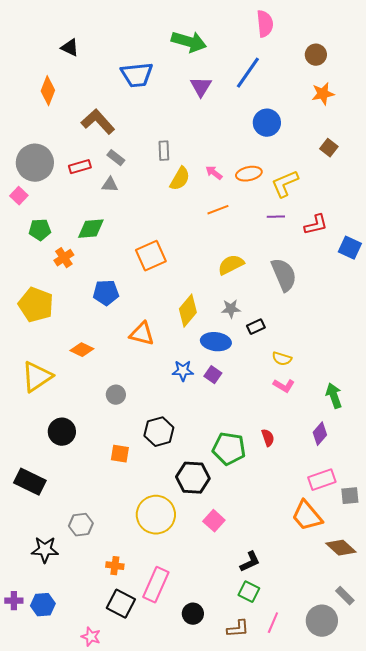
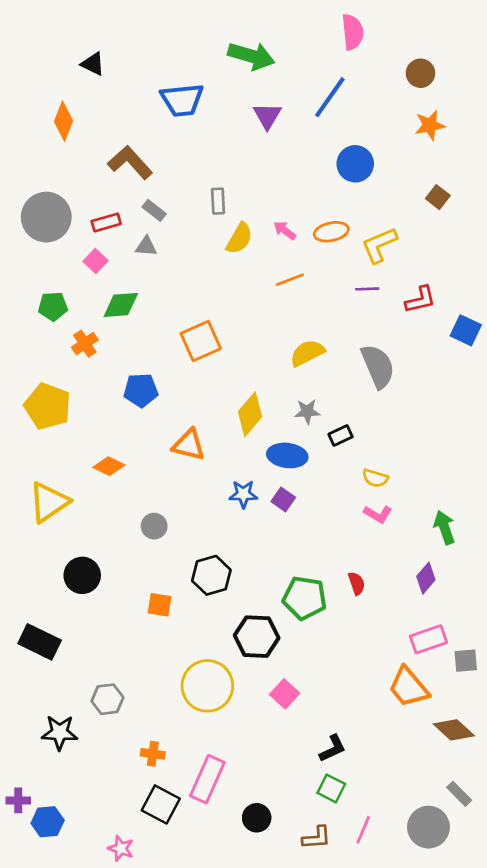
pink square: (19, 196) -> (95, 261), moved
blue hexagon: (43, 605) -> (48, 822), moved

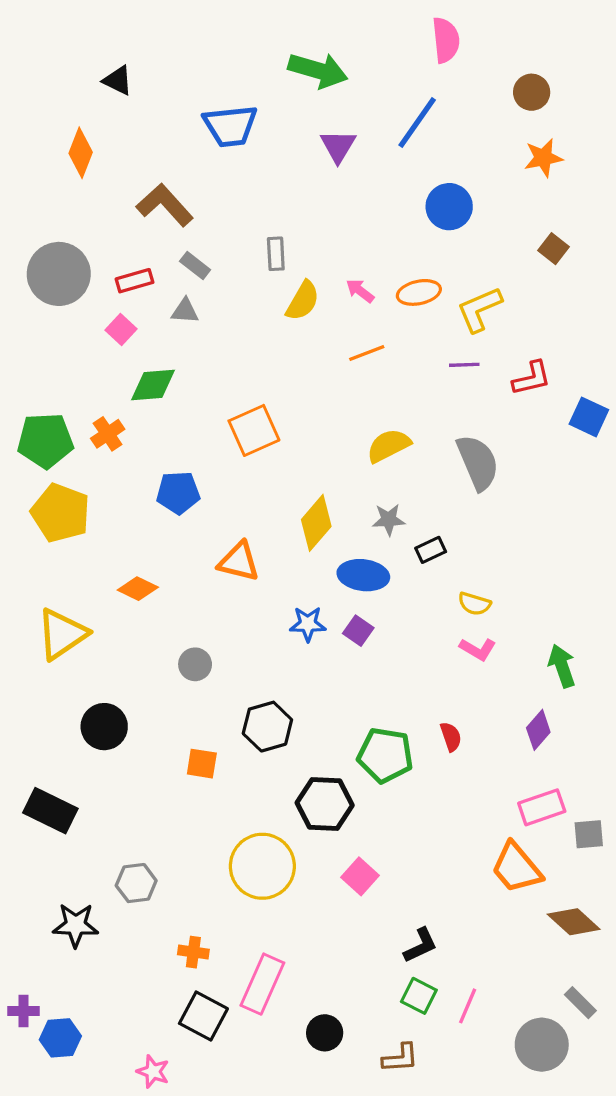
green pentagon: (53, 306) -> (45, 441), moved, size x1.5
pink line: (363, 830) -> (468, 1006), moved

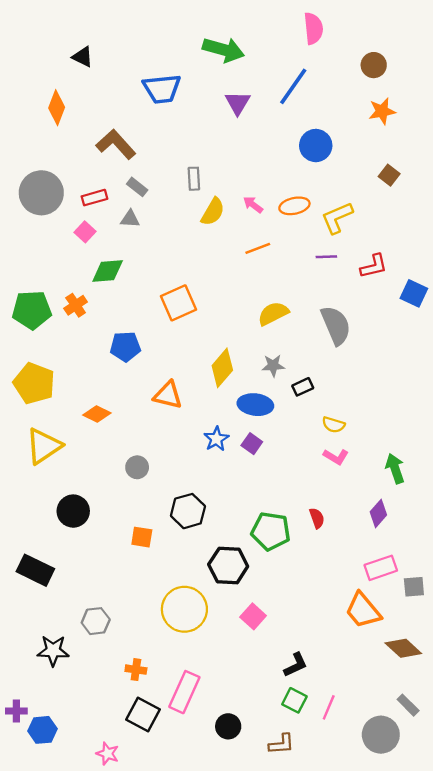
yellow pentagon: (60, 513) -> (34, 383), moved
blue star: (308, 624) -> (216, 439), turned -30

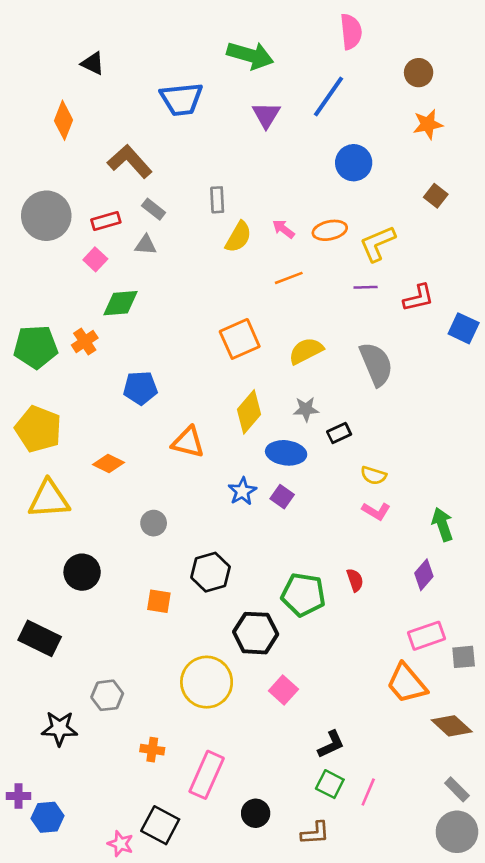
orange square: (179, 303) -> (240, 339), moved
yellow triangle: (44, 446) -> (49, 499), turned 30
black square: (143, 715) -> (160, 825), moved
gray circle: (381, 735) -> (457, 832), moved

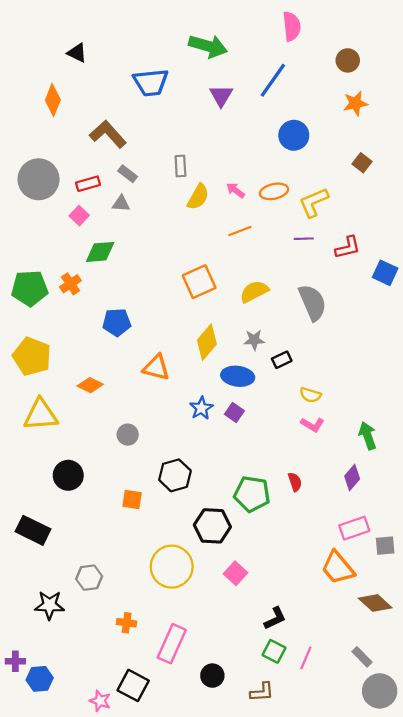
gray rectangle: (457, 789) -> (362, 657), moved

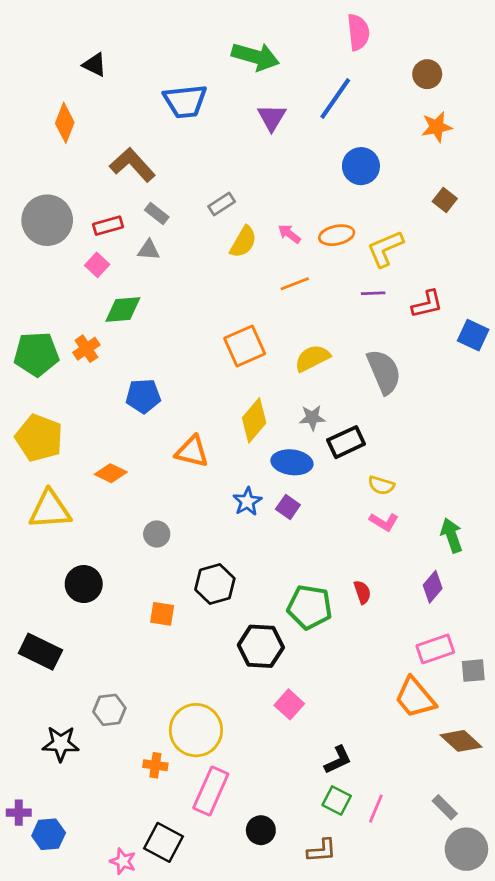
gray rectangle: (180, 166) -> (222, 204), turned 60
black rectangle: (282, 360) -> (346, 442), size x1.5
yellow circle: (172, 567) -> (196, 730), moved

